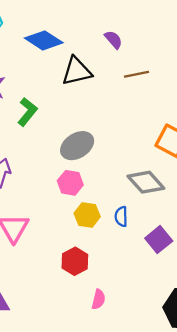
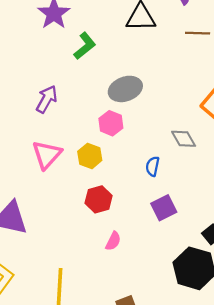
gray diamond: (146, 182) -> (184, 139), size x0.7
yellow hexagon: (87, 215) -> (90, 156), moved
purple square: (159, 240) -> (164, 208), moved

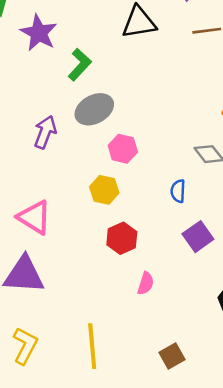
gray ellipse: (125, 89) -> (94, 109), moved
pink triangle: (47, 155) -> (34, 217), moved, turned -32

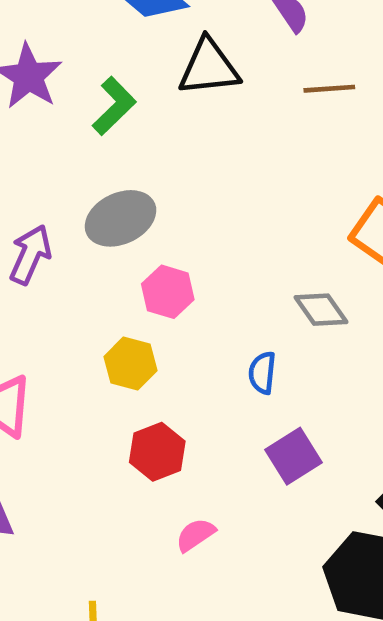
green L-shape: (80, 65) -> (114, 106), moved
pink semicircle: (146, 283) -> (195, 535), turned -145

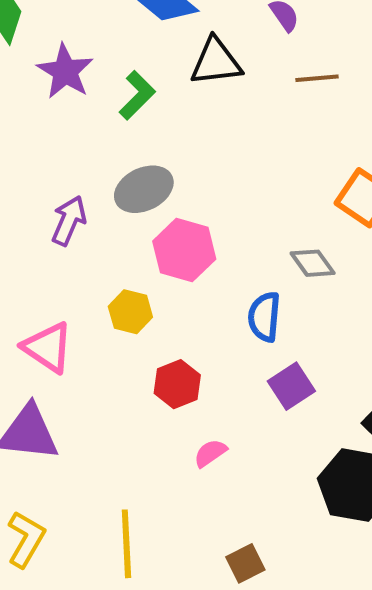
pink hexagon: (168, 292) -> (184, 250), size x1.4
yellow hexagon: (131, 364) -> (130, 312), moved
blue semicircle: (262, 373) -> (264, 317), size x1.4

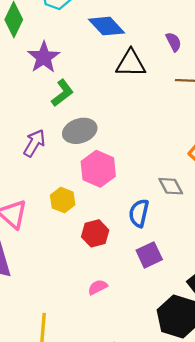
green L-shape: (137, 95) -> (62, 93), moved
red hexagon: (177, 384) -> (95, 233), moved

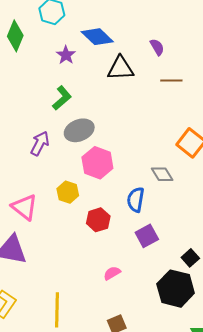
purple star: (44, 57) -> (66, 55), moved, size x0.7
pink semicircle: (98, 287) -> (112, 273), moved

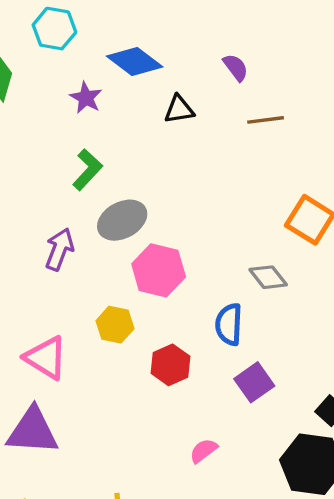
black triangle: (121, 68) -> (179, 109), size x0.7

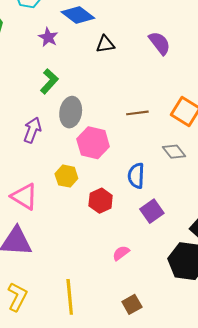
purple semicircle: (236, 67) -> (160, 43), moved, size x1.4
brown line: (266, 120) -> (137, 113), moved
gray ellipse: (122, 220) -> (71, 112), turned -52
gray diamond: (268, 277) -> (174, 152), moved

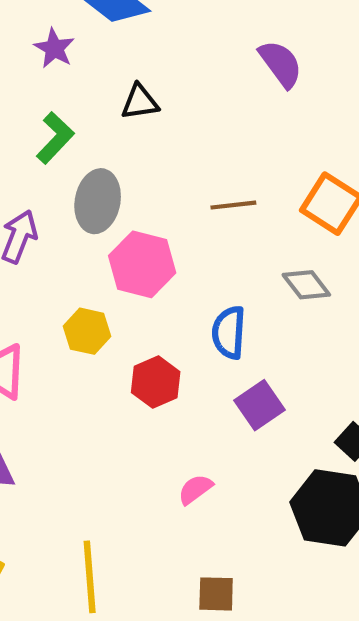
black triangle: (105, 44) -> (140, 102), moved
brown square: (132, 304) -> (216, 594), turned 30

